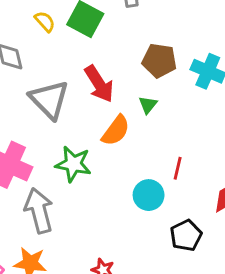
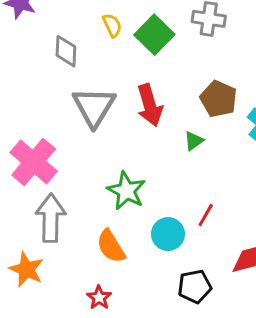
orange semicircle: (116, 131) -> (111, 246), moved, turned 96
green star: (73, 164) -> (126, 191), moved

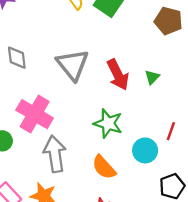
gray diamond: (66, 51) -> (17, 58), moved
brown pentagon: (218, 99) -> (168, 21), moved
red arrow: (150, 105) -> (118, 75), moved

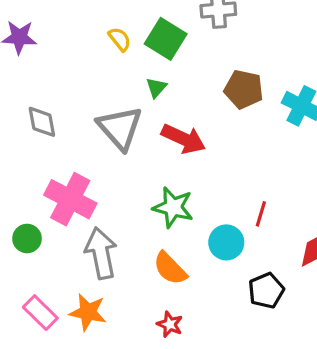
brown pentagon: (168, 21) -> (244, 89), moved
red arrow: (118, 75) -> (183, 139), turned -36
green triangle: (152, 77) -> (156, 88), moved

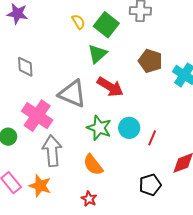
green triangle: (156, 88) -> (97, 54), size x1.5
gray triangle: (120, 128) -> (72, 94), moved, turned -32
cyan circle: (226, 242) -> (129, 128), moved

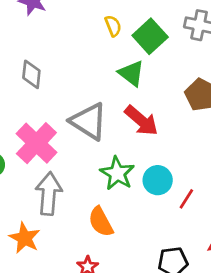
green triangle: (97, 54) -> (131, 73), turned -50

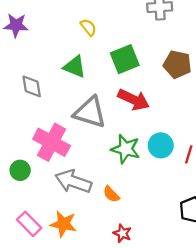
green square: (150, 36) -> (125, 59), moved, turned 36
green triangle: (131, 73) -> (75, 67), moved
gray arrow: (49, 194) -> (73, 181), turned -60
orange semicircle: (101, 222) -> (111, 194), moved, size x0.7

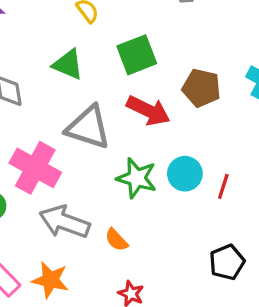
brown pentagon: (177, 64) -> (201, 88), moved

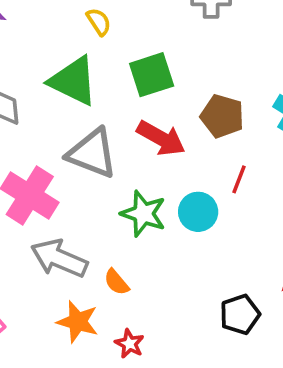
green triangle: (68, 64) -> (73, 81), size x1.4
red line: (223, 186) -> (239, 179), moved
orange star: (50, 280) -> (78, 322), moved

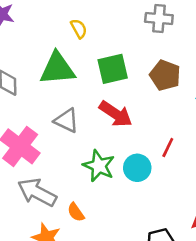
green triangle: (73, 81) -> (57, 69), turned -36
brown pentagon: (222, 116) -> (165, 75), moved
gray triangle: (92, 153) -> (66, 120), size x0.7

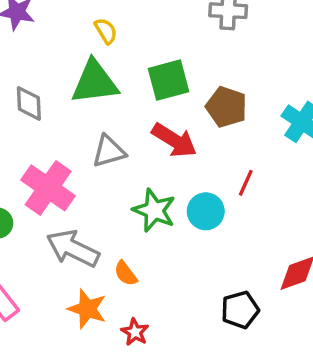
yellow semicircle: (79, 29) -> (106, 31), moved
brown pentagon: (165, 75) -> (226, 107), moved
gray triangle: (66, 120) -> (109, 151), turned -40

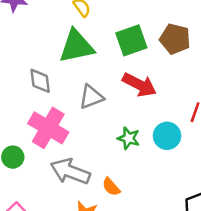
gray diamond: (29, 103) -> (40, 81), moved
brown pentagon: (226, 107) -> (175, 39), moved
green star: (154, 210) -> (129, 138), size x0.7

